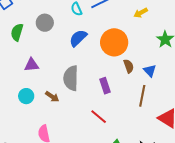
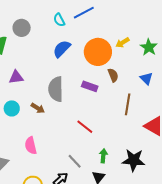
yellow arrow: (141, 13) -> (122, 43), moved
gray circle: (45, 23) -> (22, 28), moved
blue triangle: (150, 71) -> (146, 78), moved
purple rectangle: (105, 86) -> (90, 86), moved, turned -49

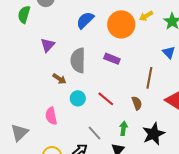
brown semicircle: (113, 75) -> (137, 103), moved
purple triangle: (16, 77) -> (48, 45), moved, turned -42
cyan circle: (12, 108) -> (78, 98), moved
black star: (134, 160) -> (154, 134), turned -30

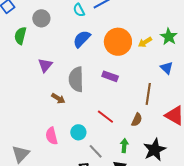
yellow arrow: (146, 16) -> (145, 42), moved
cyan circle: (78, 98) -> (78, 132), moved
brown semicircle: (137, 103) -> (137, 120), turned 48

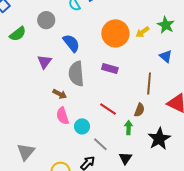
gray circle: (41, 18) -> (46, 20), moved
green semicircle: (20, 36) -> (18, 34), turned -138
blue semicircle: (82, 39) -> (71, 43), moved, turned 102
pink semicircle: (52, 136) -> (62, 116), moved
green arrow: (124, 146) -> (129, 128), moved

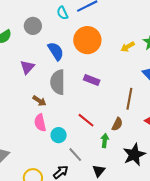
orange circle: (115, 33) -> (87, 40), moved

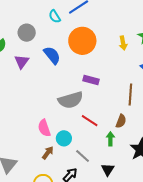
yellow arrow: (128, 47) -> (123, 43), turned -64
purple triangle: (27, 67) -> (22, 62), moved
gray semicircle: (58, 82) -> (71, 100), moved, turned -100
brown arrow: (39, 101) -> (48, 153), moved, turned -80

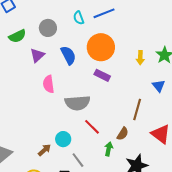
purple rectangle: (91, 80) -> (102, 75), moved
pink semicircle: (44, 128) -> (49, 84), moved

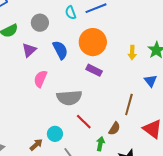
pink semicircle: (49, 84) -> (40, 79), turned 30

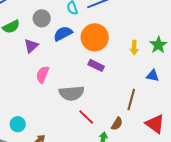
blue semicircle: (60, 50) -> (63, 34), moved, turned -90
blue triangle: (150, 81) -> (153, 76), turned -40
cyan circle: (55, 134) -> (18, 124), moved

